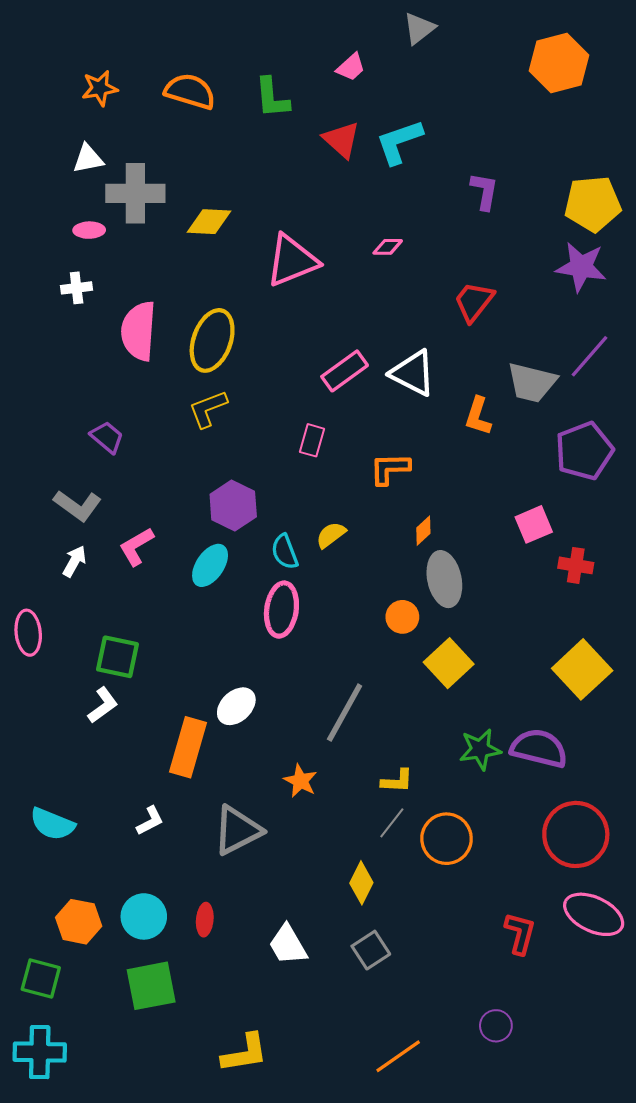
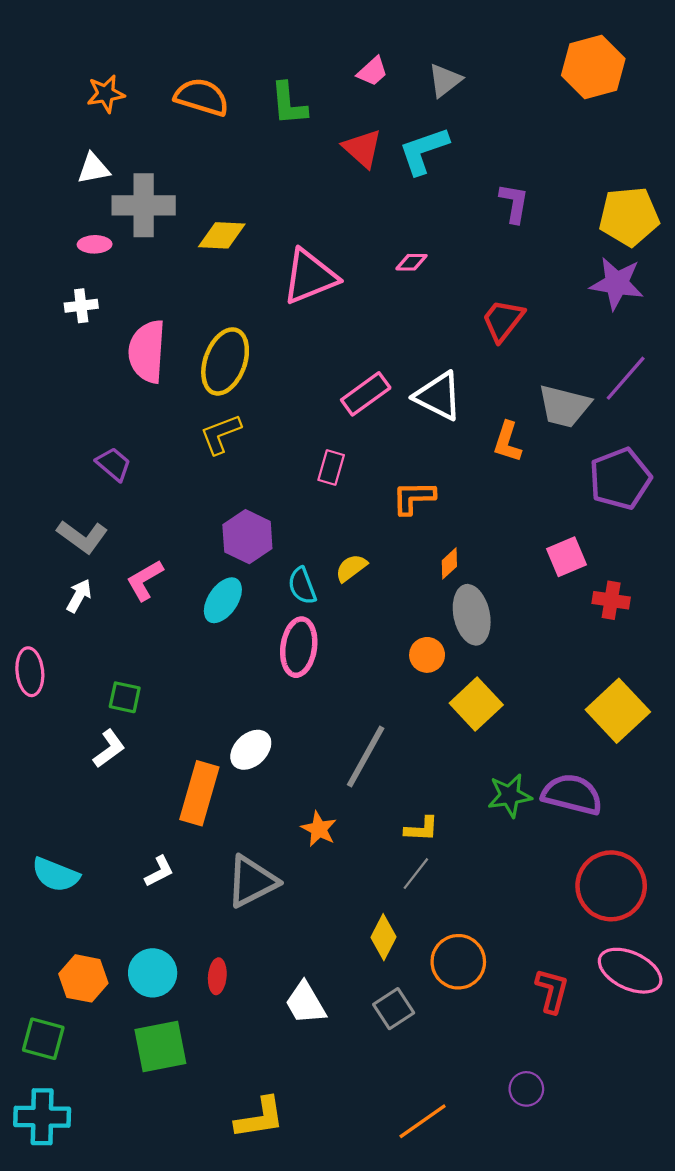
gray triangle: (419, 28) -> (445, 80), moved
green square: (118, 657) -> (125, 697), size x0.7
orange circle: (447, 839) -> (458, 962), moved

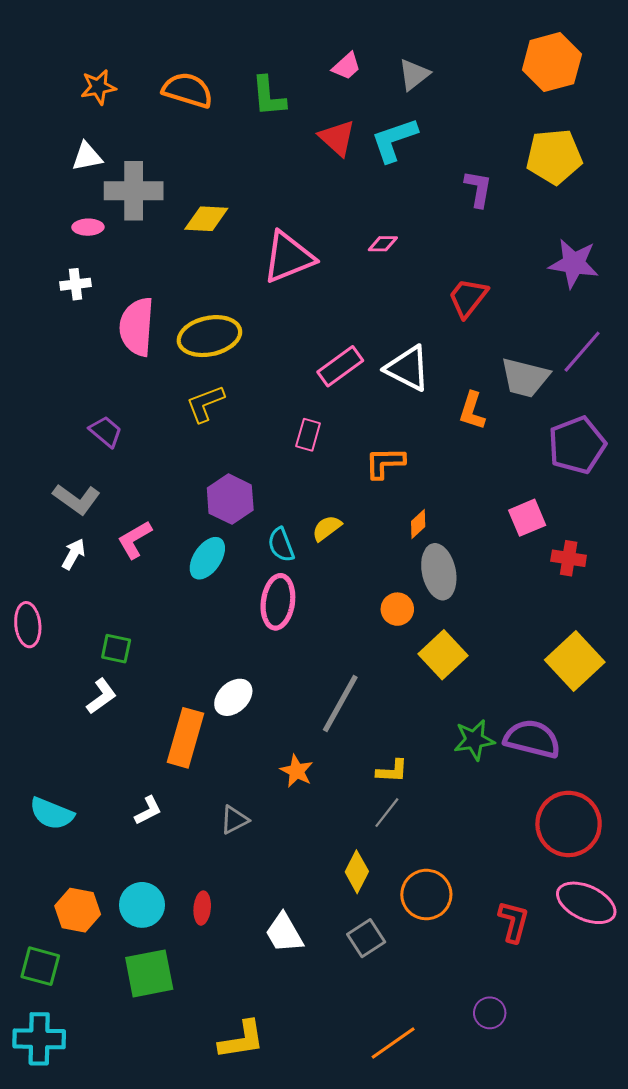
yellow pentagon: (629, 216) -> (554, 157), moved
yellow ellipse: (225, 361) -> (209, 336), turned 58
gray triangle: (252, 881) -> (234, 820), size x0.6

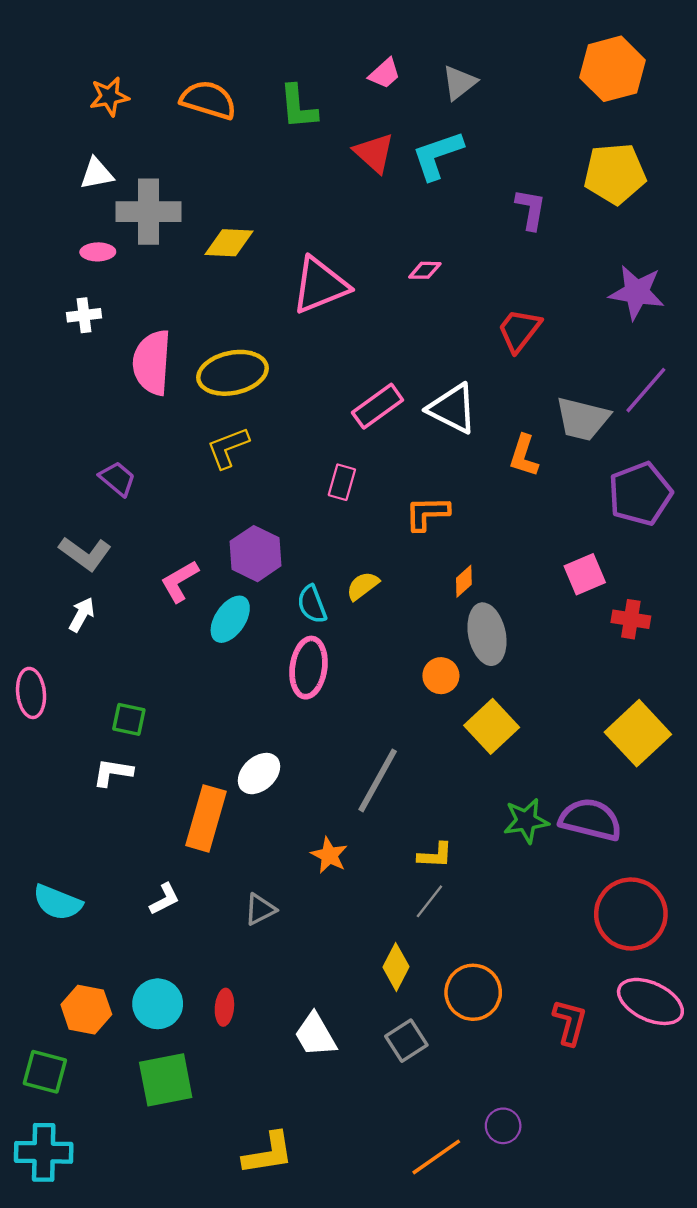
pink L-shape: (135, 540) -> (180, 581), moved
white L-shape: (101, 696) -> (113, 772), turned -135
purple circle: (490, 1013) -> (503, 1126), moved

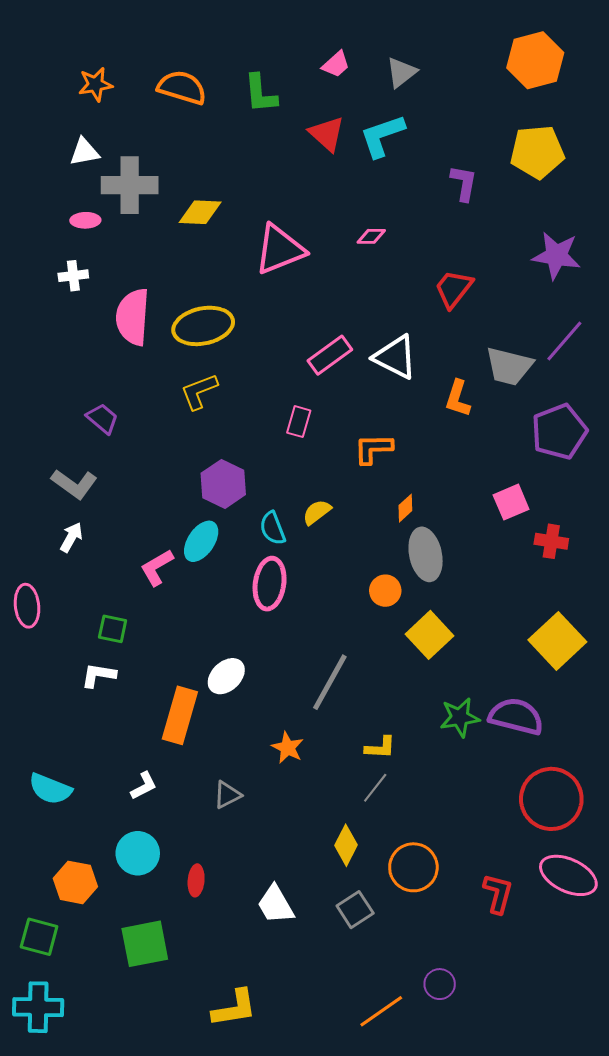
pink L-shape: (180, 581) -> (157, 567), moved
cyan circle: (158, 1004) -> (138, 853), moved

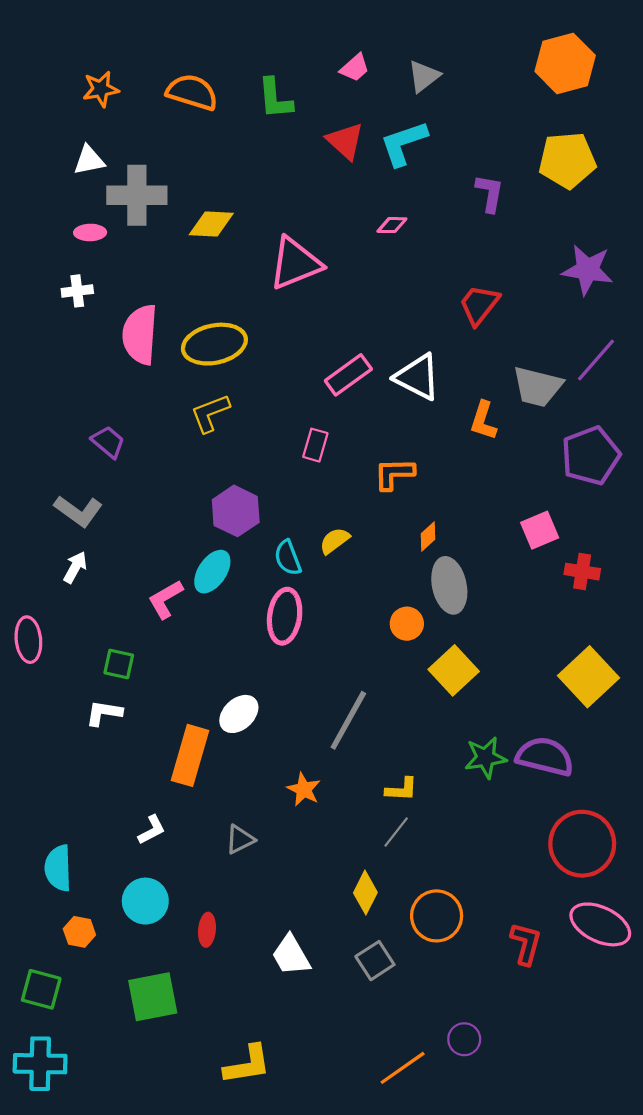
pink diamond: (371, 236) -> (392, 225), moved
cyan semicircle: (50, 789) -> (58, 868), moved, turned 66
orange hexagon: (75, 882) -> (79, 932), size x0.7

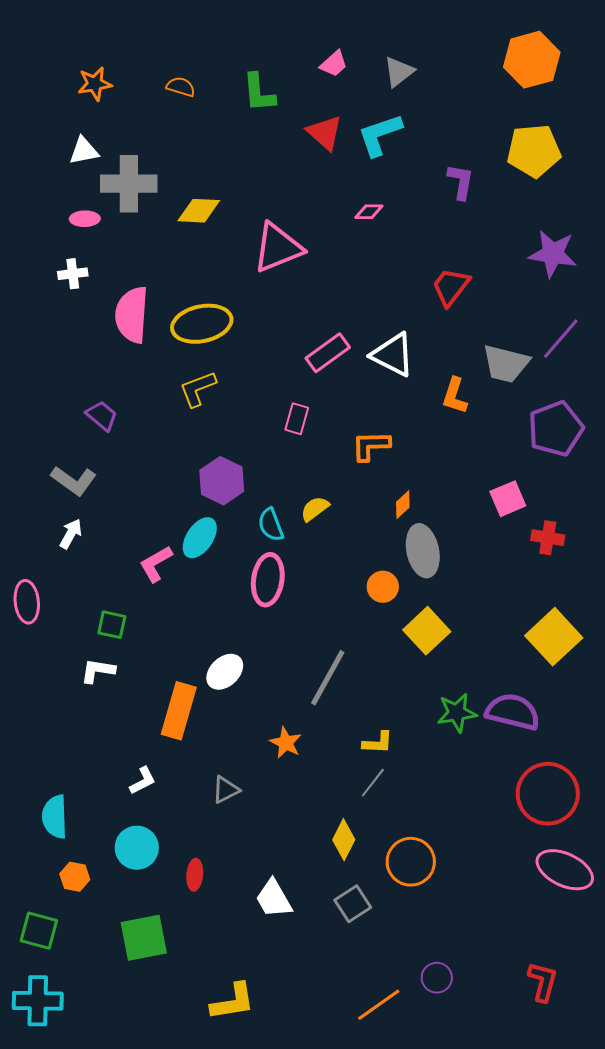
orange semicircle: (192, 92) -> (181, 87), size x0.6
red L-shape: (526, 944) -> (543, 982), moved

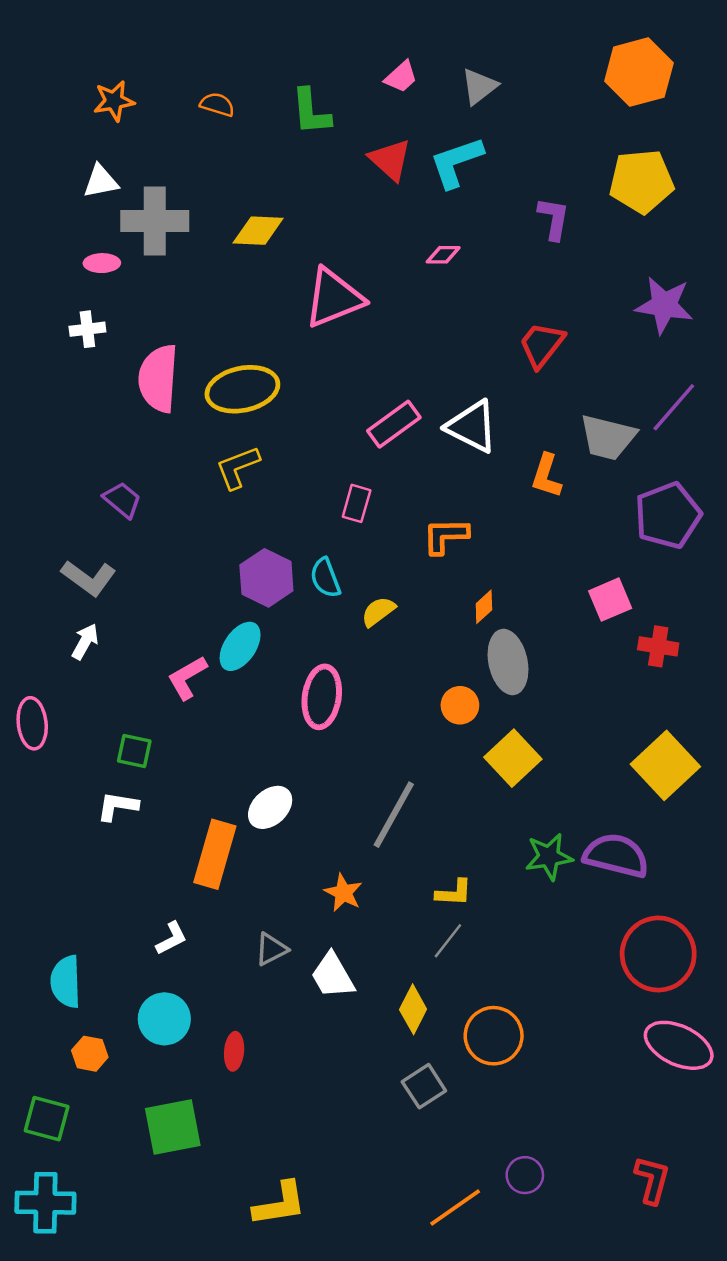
yellow diamond: (199, 211) -> (258, 231), moved
cyan semicircle: (271, 525) -> (325, 578), moved
white trapezoid: (274, 899) -> (333, 976), moved

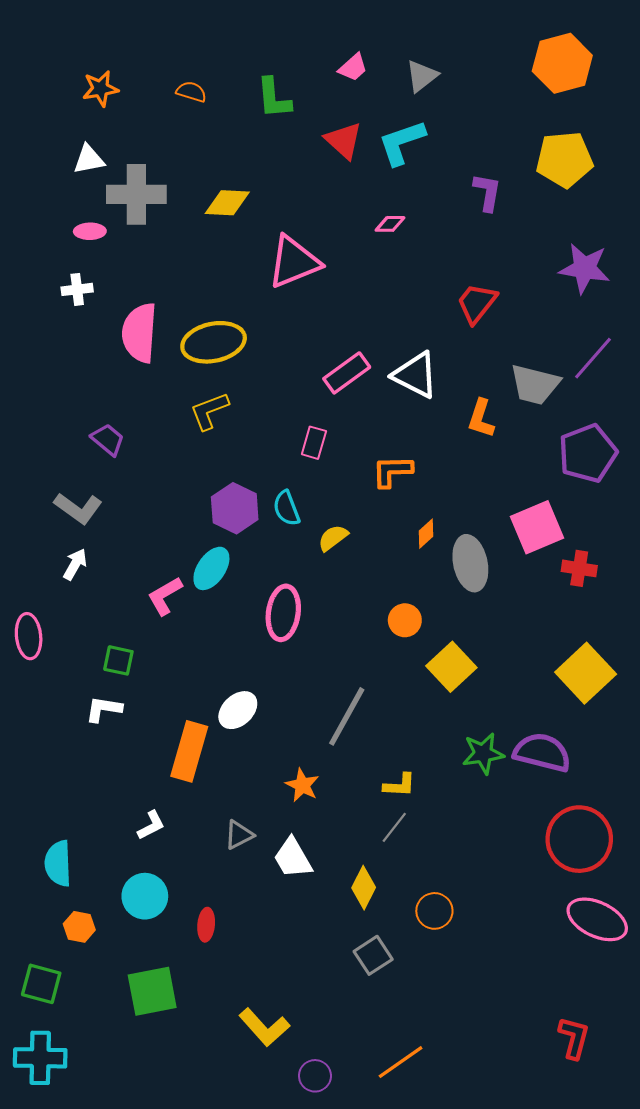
pink square: (610, 600) -> (537, 527), size x1.4
gray ellipse: (508, 662) -> (470, 563), moved
orange circle: (494, 1036) -> (434, 911), size x0.7
purple circle: (525, 1175) -> (315, 1076), moved
yellow L-shape: (280, 1204) -> (264, 1027), moved, turned 57

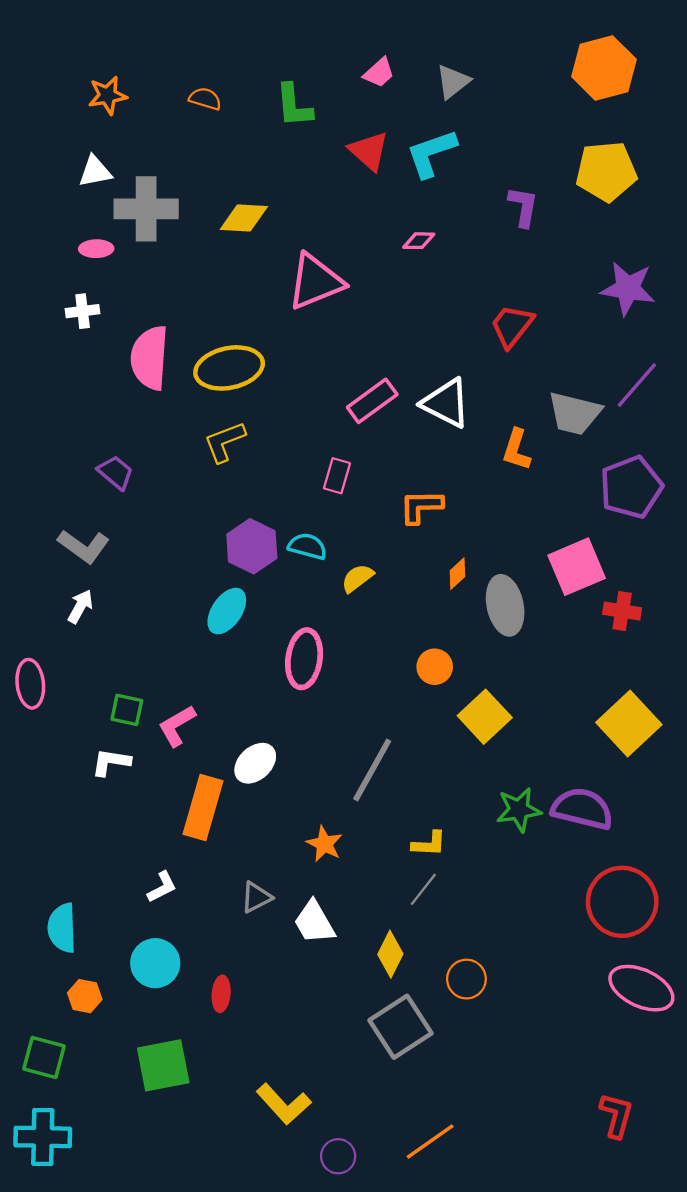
cyan semicircle: (286, 508) -> (307, 546), turned 126
pink L-shape: (165, 596) -> (177, 726), moved
gray square: (373, 955) -> (401, 1027), size x1.5

